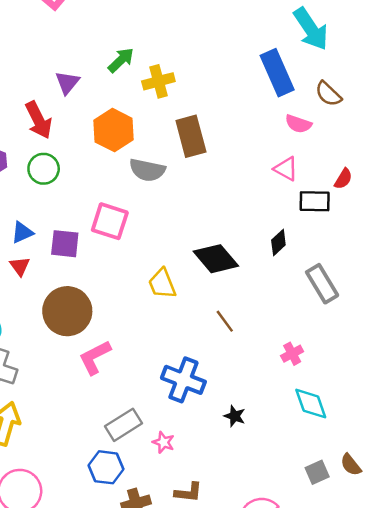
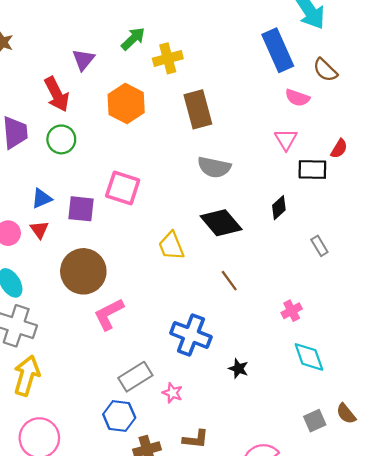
pink triangle: (286, 169) -> (286, 139), turned 30
gray semicircle: (147, 170) -> (214, 167), moved
gray rectangle: (322, 284) -> (319, 246), size x0.6

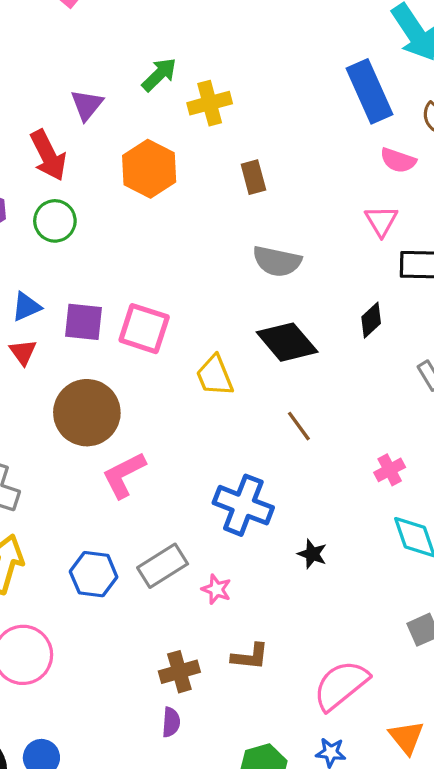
brown rectangle: (198, 109) -> (253, 177), size x0.6
pink square: (123, 188) -> (144, 329), moved
blue hexagon: (119, 416) -> (94, 574), moved

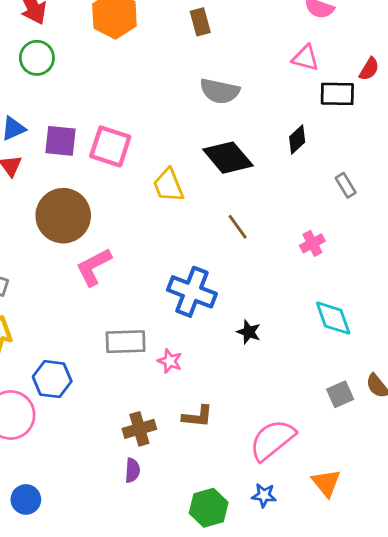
pink triangle: (381, 221) -> (305, 58), turned -44
pink cross: (390, 470) -> (312, 243), moved
gray rectangle: (163, 566) -> (126, 342), turned 30
blue hexagon: (94, 574) -> (52, 379), moved

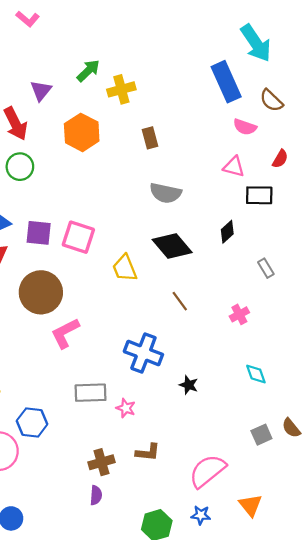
red semicircle: (369, 69) -> (280, 159), moved
cyan diamond: (333, 318) -> (256, 374), size x0.7

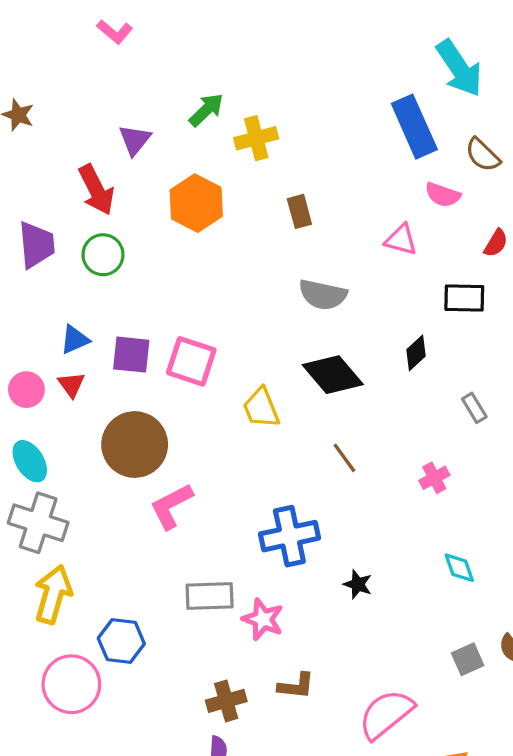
pink triangle: (234, 167) -> (401, 240), moved
blue cross: (143, 353) -> (289, 536), turned -33
pink star: (126, 408) -> (263, 619), size x1.4

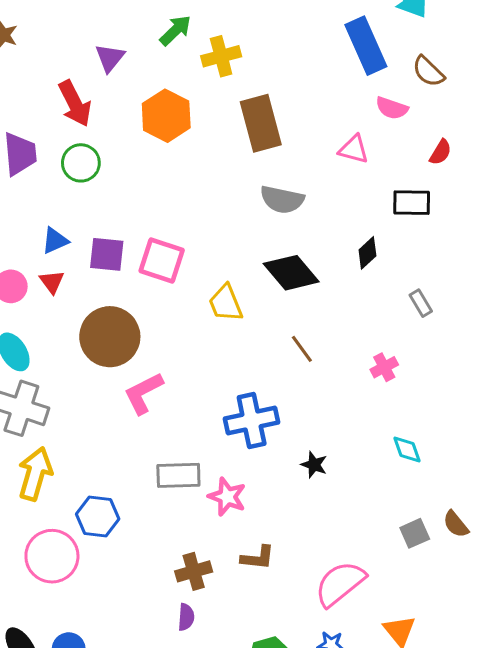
brown rectangle: (299, 211) -> (261, 123), size x1.8

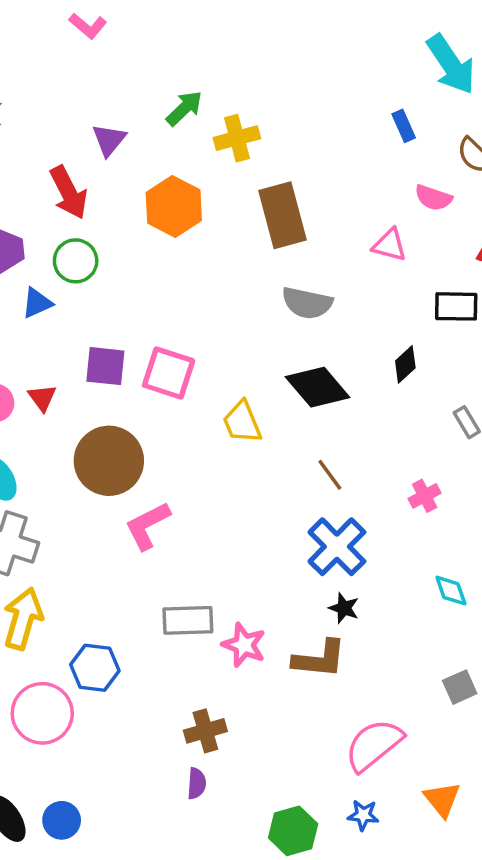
blue rectangle: (366, 46) -> (404, 126), size x0.5
blue triangle: (55, 241) -> (37, 303), moved
blue cross: (252, 421) -> (337, 547), moved, turned -33
brown L-shape: (258, 558) -> (319, 659), moved, size x1.4

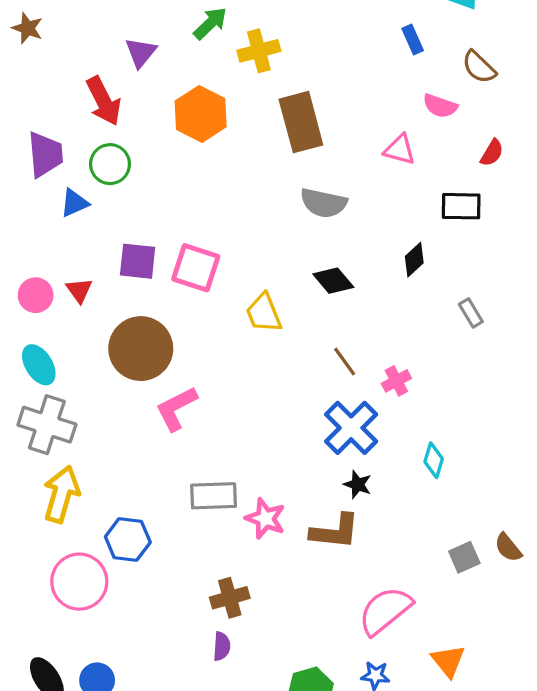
black diamond: (318, 387) -> (333, 281), size x0.7
pink cross: (425, 496) -> (396, 381), moved
cyan diamond: (451, 591) -> (434, 460), moved, turned 36

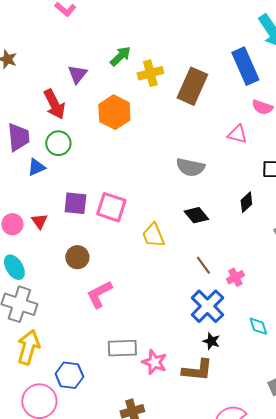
blue rectangle: (413, 40) -> (245, 66), size x2.0
brown rectangle: (301, 122) -> (192, 86), moved, turned 39
brown circle: (141, 349) -> (77, 257), size x0.6
cyan diamond: (434, 460) -> (258, 326), turned -35

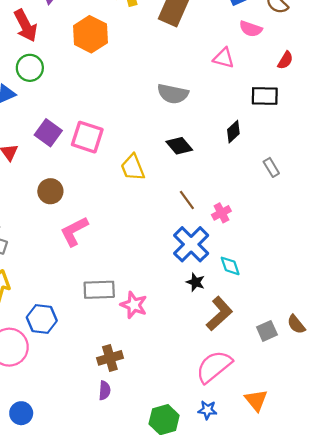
purple square: (75, 203) -> (48, 133), turned 30
cyan diamond: (258, 326) -> (230, 266), moved
brown L-shape: (197, 370) -> (219, 314), moved, turned -48

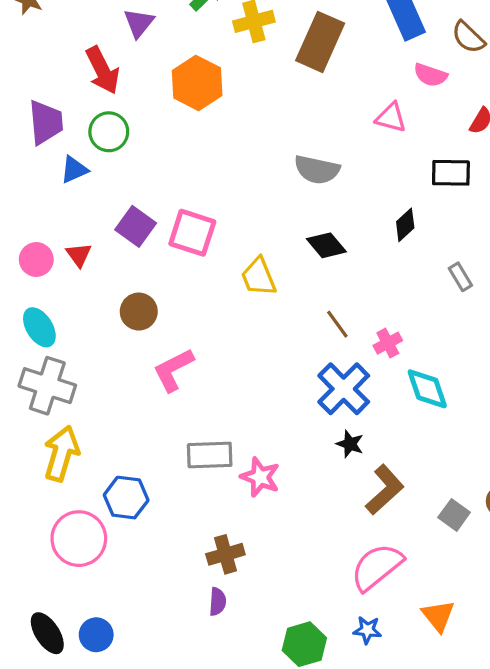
cyan diamond: (230, 266) -> (427, 389), moved, size x1.4
gray square: (267, 331) -> (454, 515), turned -30

